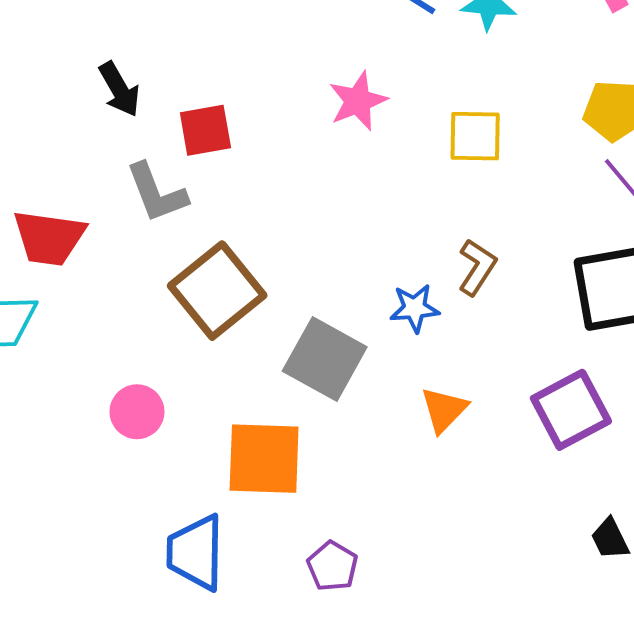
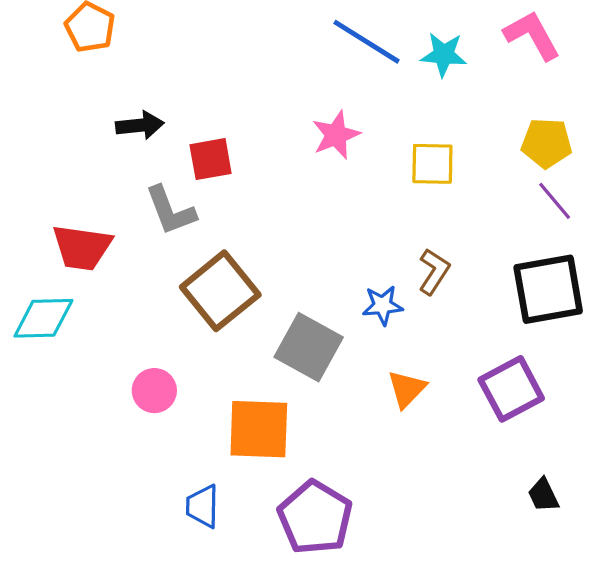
black arrow: (119, 89) -> (140, 125), turned -66
blue trapezoid: (196, 552) -> (203, 506), size x0.7
purple pentagon: (332, 566) -> (315, 518), size x1.8

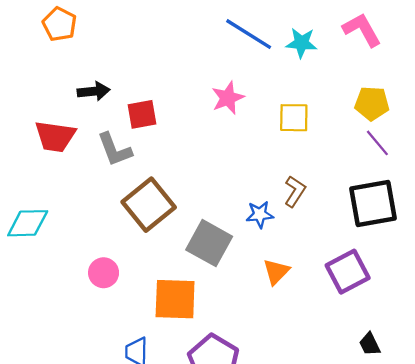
red trapezoid: (82, 247) -> (55, 136), moved

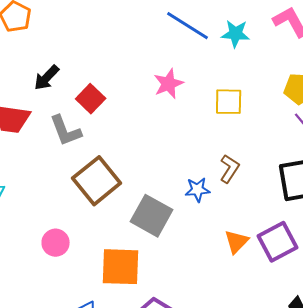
black arrow: (94, 91) -> (47, 78), turned 140
red square: (142, 114) -> (91, 99), turned -36
orange triangle: (276, 272) -> (237, 242), moved

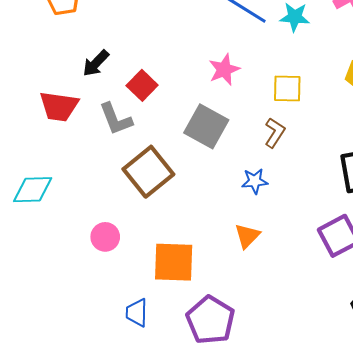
brown L-shape: (230, 169) -> (275, 133), moved
gray square: (152, 216) -> (206, 126), moved
orange triangle: (237, 242) -> (247, 236), moved

